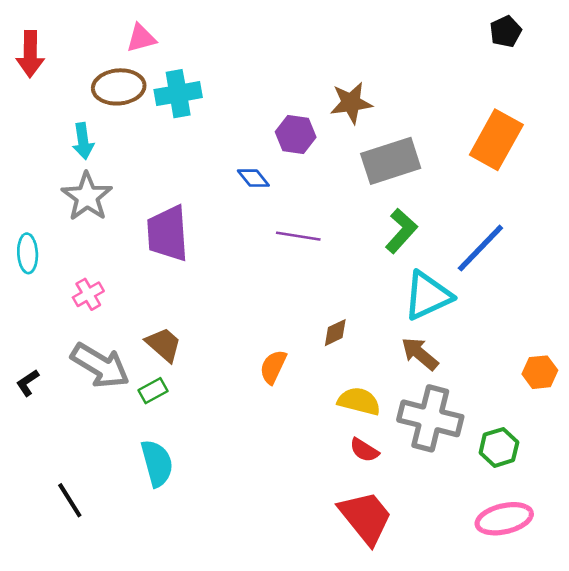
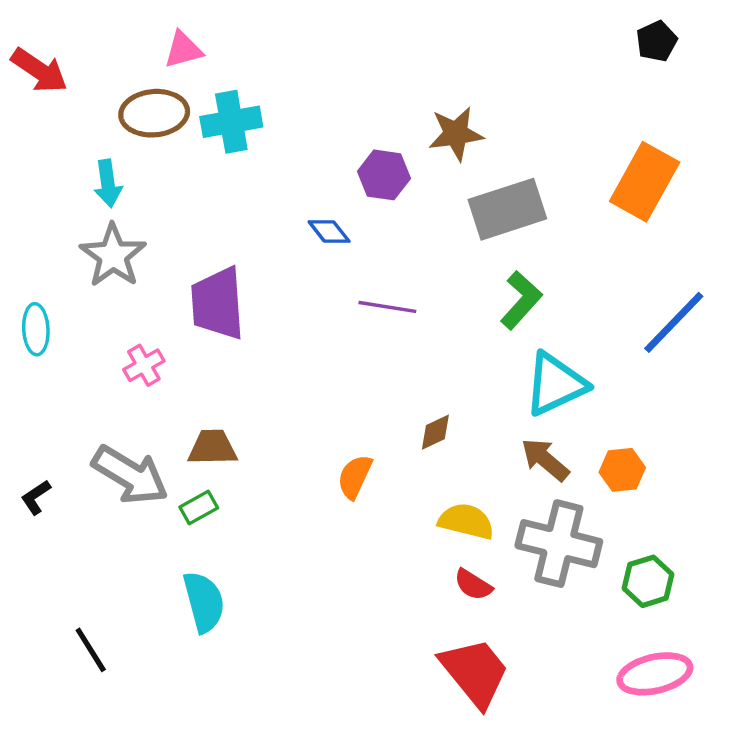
red arrow: (30, 54) -> (39, 70), turned -57
blue line: (480, 248) -> (674, 322), moved
pink cross: (88, 294) -> (144, 365), moved
brown trapezoid: (164, 344) -> (212, 448), turned -42
orange hexagon: (540, 372) -> (622, 470), moved

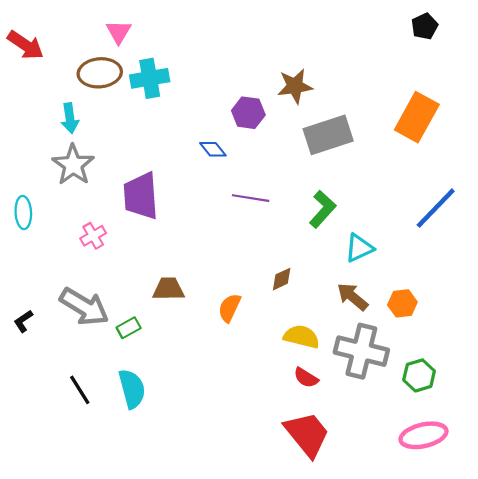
pink triangle: (183, 50) -> (119, 32), turned -44
green L-shape: (521, 300) -> (323, 209), moved
cyan triangle: (555, 384) -> (359, 248), size x0.7
brown trapezoid: (212, 448) -> (169, 289), moved
black line: (91, 650) -> (80, 390), moved

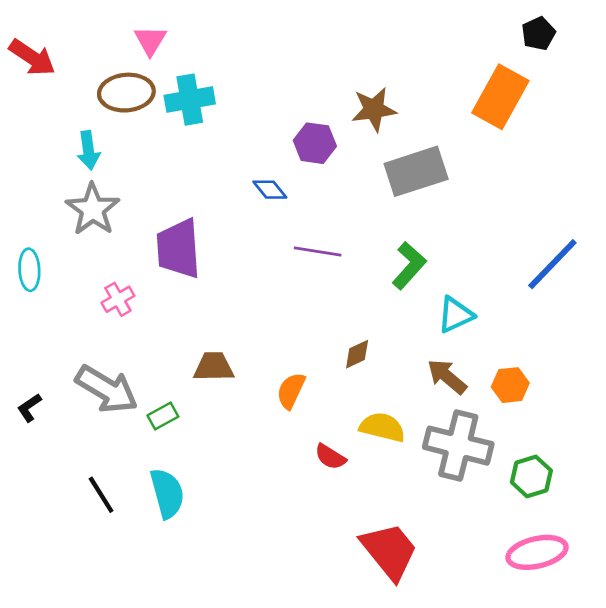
orange rectangle: (417, 117) -> (500, 97), moved
red semicircle: (306, 378) -> (330, 457), moved

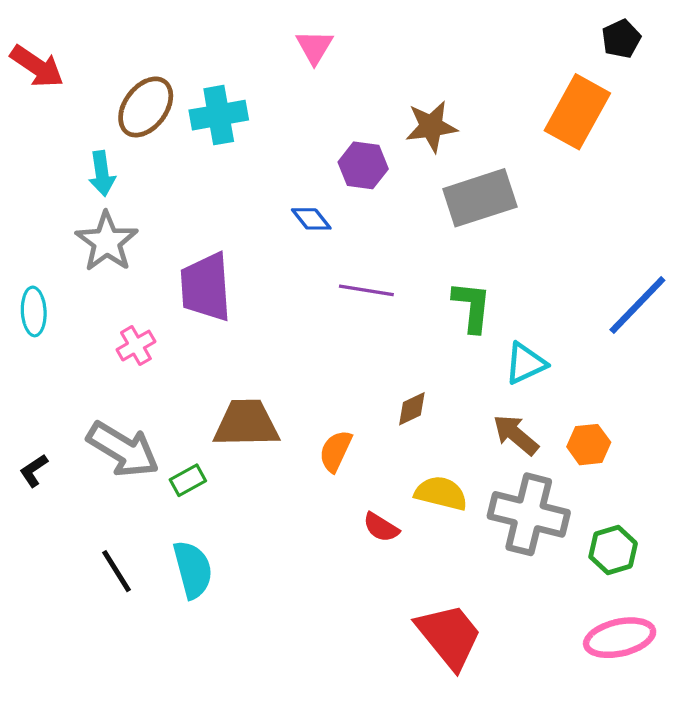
pink triangle: (150, 41) -> (314, 47), moved
brown ellipse: (126, 93) -> (146, 107), turned -48
green L-shape: (409, 266) -> (472, 307), turned -36
brown trapezoid: (214, 367) -> (246, 423), size x1.4

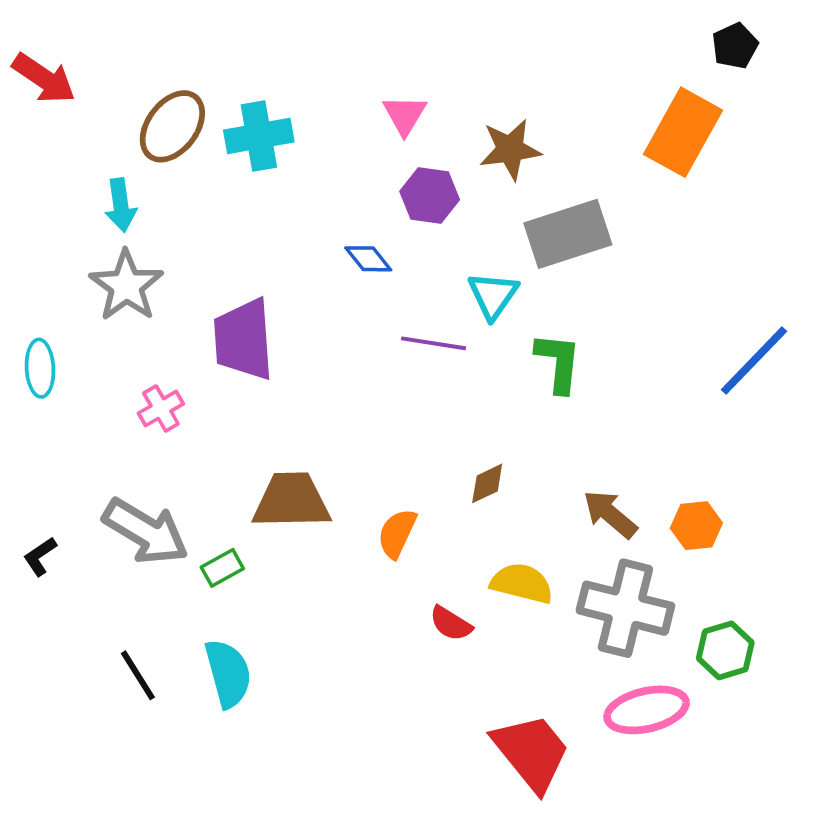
pink triangle: (314, 47) -> (405, 115), moved
cyan triangle: (525, 363) -> (493, 295), moved, turned -30
pink ellipse: (620, 638) -> (647, 710), moved

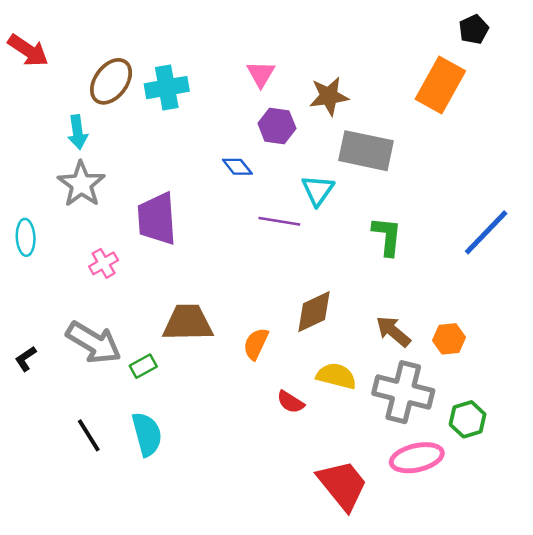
gray rectangle: (568, 234) -> (366, 151), turned 30
green L-shape: (558, 362) -> (387, 236), moved
brown diamond: (487, 483) -> (314, 312), size x1.6

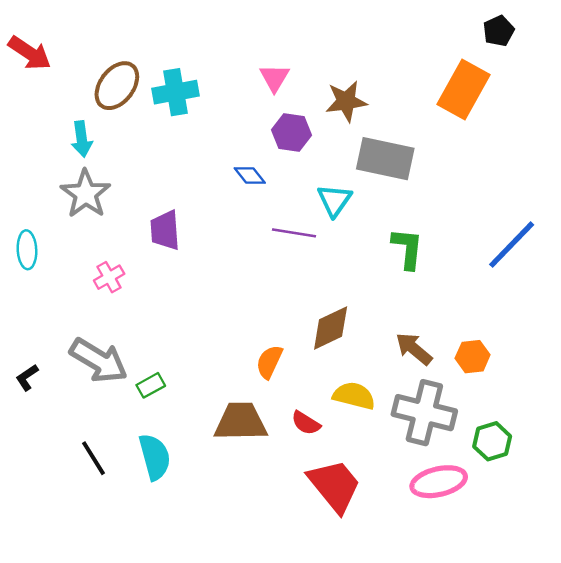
purple trapezoid: (157, 219) -> (165, 230), size x0.7
brown trapezoid: (188, 323) -> (241, 422), moved
red trapezoid: (343, 485) -> (334, 486), moved

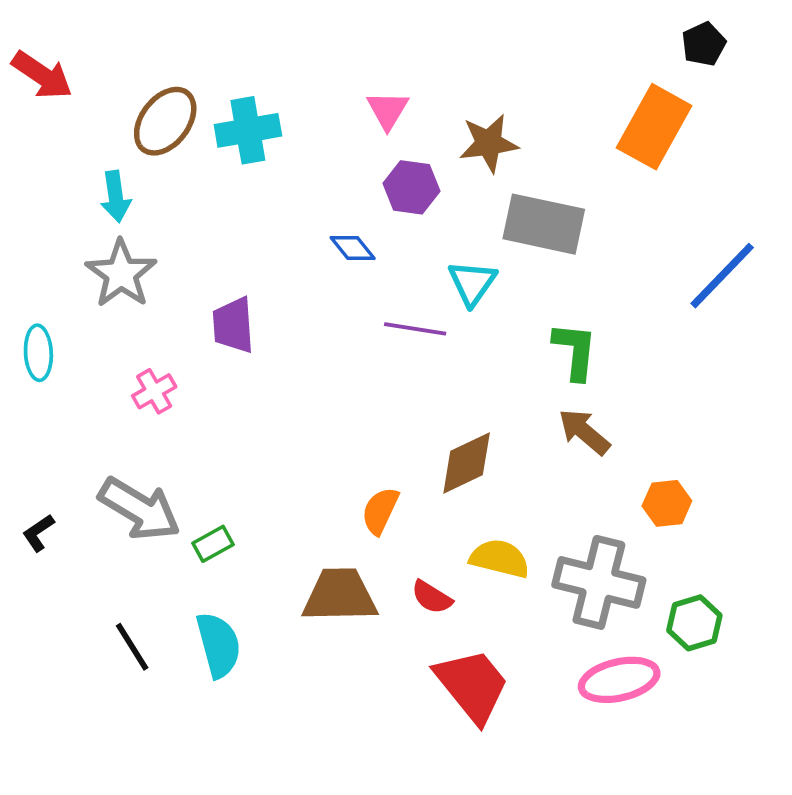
blue line: (512, 245) -> (722, 276), moved
brown arrow: (414, 349) -> (584, 432), moved

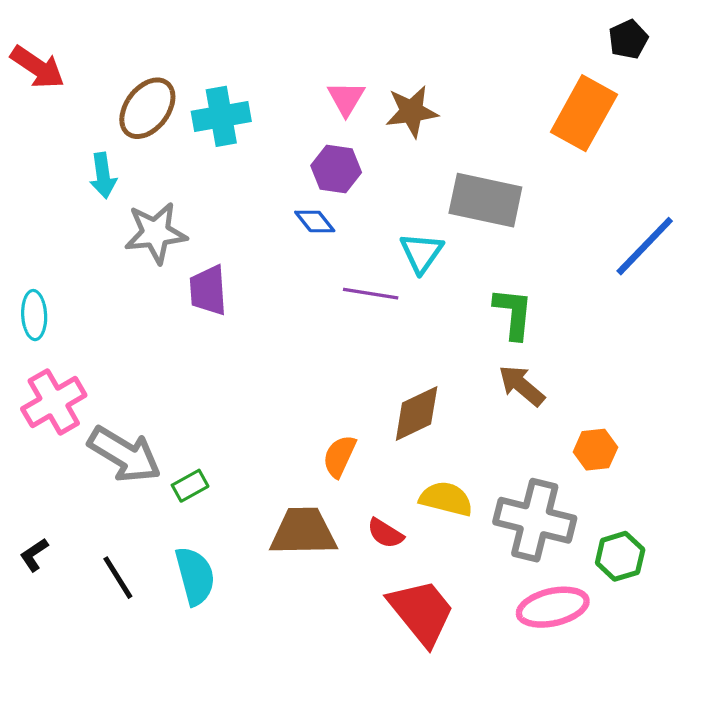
brown star: (489, 143) -> (412, 112), moved
purple hexagon: (411, 187) -> (336, 169), moved
gray star: (121, 274) -> (156, 233), moved, turned 30
pink cross: (154, 391) -> (54, 402), moved, size x1.6
black L-shape: (38, 533) -> (34, 555), moved

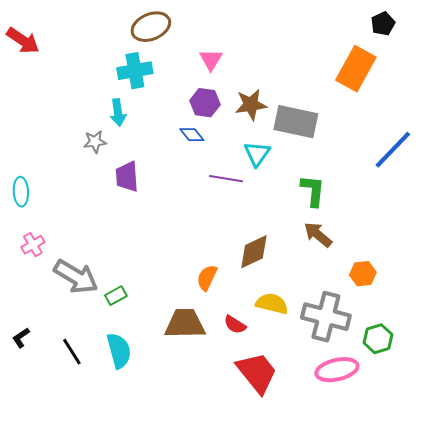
brown ellipse: (147, 108) -> (151, 27), moved, turned 30
brown star: (412, 112) -> (251, 105), moved
cyan arrow: (103, 176) -> (118, 113), moved
gray star: (156, 233) -> (95, 142), size x0.6
pink cross: (54, 402) -> (33, 245), size x0.6

